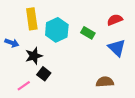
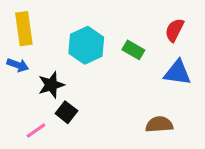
yellow rectangle: (32, 19) -> (24, 29), moved
red semicircle: (115, 20) -> (174, 30), turned -42
blue triangle: (117, 48) -> (177, 73), turned -36

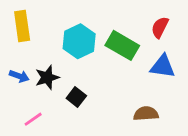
green rectangle: (133, 50) -> (122, 45), size x1.6
blue arrow: (18, 65) -> (19, 76), moved
black square: (66, 112) -> (76, 97), moved

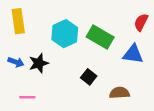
red semicircle: (160, 27) -> (141, 22), moved
black square: (76, 97) -> (89, 77), moved
pink line: (33, 119) -> (27, 97), turned 35

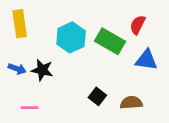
red semicircle: (141, 22) -> (138, 25), moved
black star: (39, 63) -> (42, 70), turned 30
black square: (89, 77) -> (97, 96), moved

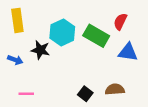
black star: (42, 70) -> (40, 50), moved
black square: (97, 96) -> (85, 94), moved

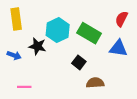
red semicircle: (120, 22) -> (121, 19), moved
brown semicircle: (115, 89) -> (95, 83), moved
black square: (85, 94) -> (79, 62), moved

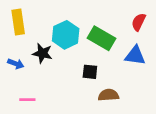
black square: (79, 62) -> (90, 72), turned -32

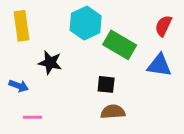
cyan hexagon: (66, 35) -> (86, 23), moved
blue arrow: (16, 64) -> (19, 86), moved
brown semicircle: (108, 95) -> (113, 112), moved

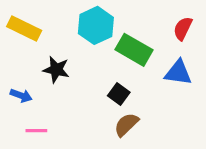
yellow rectangle: (21, 26) -> (24, 28), turned -56
black square: (106, 84) -> (119, 94), turned 30
brown semicircle: (113, 112) -> (126, 125), turned -40

